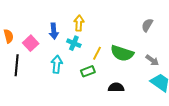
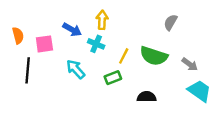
gray semicircle: (147, 25) -> (171, 22), moved
blue arrow: (54, 31) -> (72, 30), turned -56
pink square: (31, 43) -> (44, 44), turned 35
cyan arrow: (57, 64) -> (76, 69), turned -48

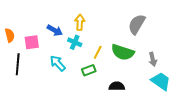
gray semicircle: (171, 22) -> (137, 24), size x1.5
gray arrow: (190, 64) -> (153, 59), turned 40

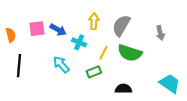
yellow arrow: (80, 22) -> (94, 21), moved
gray semicircle: (137, 24) -> (121, 26), moved
pink square: (32, 42) -> (37, 29), moved
gray arrow: (153, 59) -> (160, 33), moved

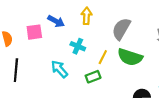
yellow arrow: (94, 21) -> (87, 16), moved
blue arrow: (58, 30) -> (56, 21), moved
black semicircle: (123, 89) -> (142, 94), moved

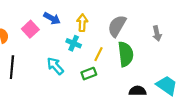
yellow arrow: (87, 16) -> (82, 23), moved
pink square: (34, 32) -> (30, 29), turned -35
green semicircle: (130, 57) -> (126, 54), turned -115

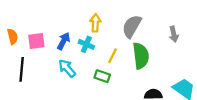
blue arrow: (52, 18) -> (64, 41), moved, turned -91
pink square: (30, 29) -> (36, 41), moved, turned 35
green rectangle: (89, 74) -> (102, 76), turned 40

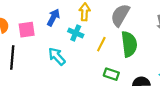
blue arrow: (64, 41) -> (53, 17), moved
green rectangle: (102, 76) -> (111, 74), moved

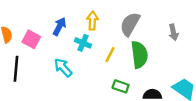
pink square: (27, 30) -> (31, 39), turned 36

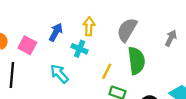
gray arrow: (173, 32) -> (171, 38), turned -140
yellow line: (110, 55) -> (107, 71), moved

